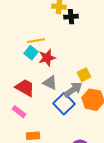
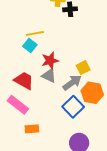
red star: (47, 58) -> (50, 61), moved
blue square: (64, 104) -> (73, 107), moved
pink rectangle: (19, 112) -> (18, 105), size x1.5

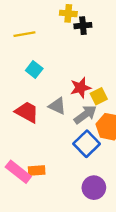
yellow line: (35, 33) -> (24, 34), moved
red star: (50, 61) -> (80, 88), moved
pink rectangle: (18, 105) -> (18, 172), moved

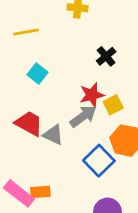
black cross: (83, 26) -> (106, 56), moved, turned -35
gray triangle: (57, 106) -> (53, 135), moved
gray arrow: (85, 115) -> (83, 116), moved

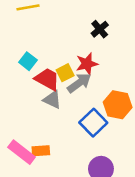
cyan square: (38, 73) -> (28, 61), moved
yellow square: (113, 105) -> (65, 73), moved
red trapezoid: (29, 123) -> (47, 79), moved

